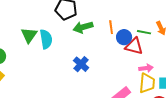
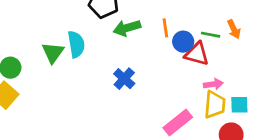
green triangle: (29, 35) -> (53, 53), moved

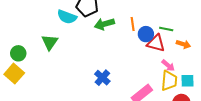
orange arrow: (234, 29) -> (183, 44), moved, turned -48
cyan semicircle: (76, 44) -> (67, 17), moved, turned 120
blue cross: (124, 79) -> (102, 78), moved
pink arrow: (213, 84) -> (168, 66), turned 48

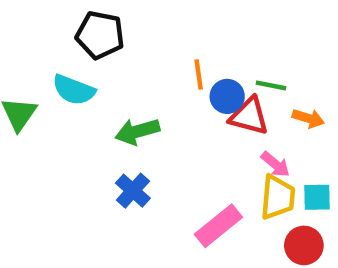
cyan semicircle: (67, 17) -> (74, 90), moved
green arrow: (104, 24) -> (137, 131), moved

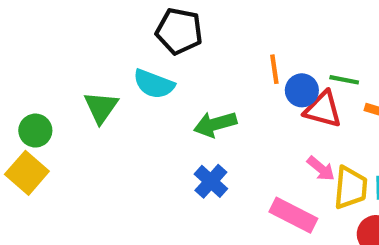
pink arrow: (275, 164) -> (321, 169), moved
pink rectangle: (218, 226) -> (293, 215), turned 66

